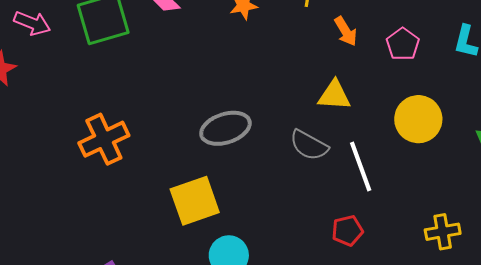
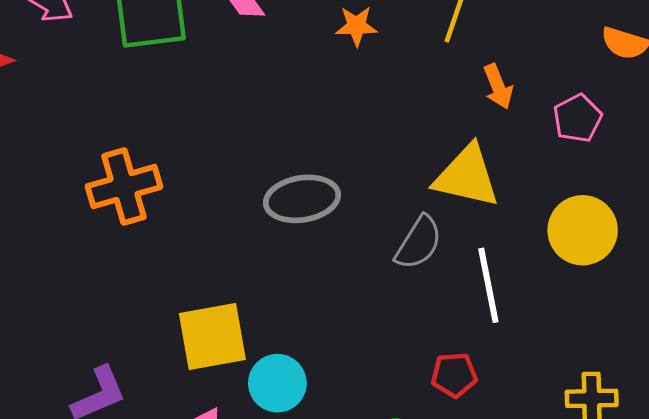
yellow triangle: (334, 95) -> (467, 176), size x1.4
gray semicircle: (309, 145) -> (419, 243), turned -96
yellow square: (195, 201) -> (212, 336), moved

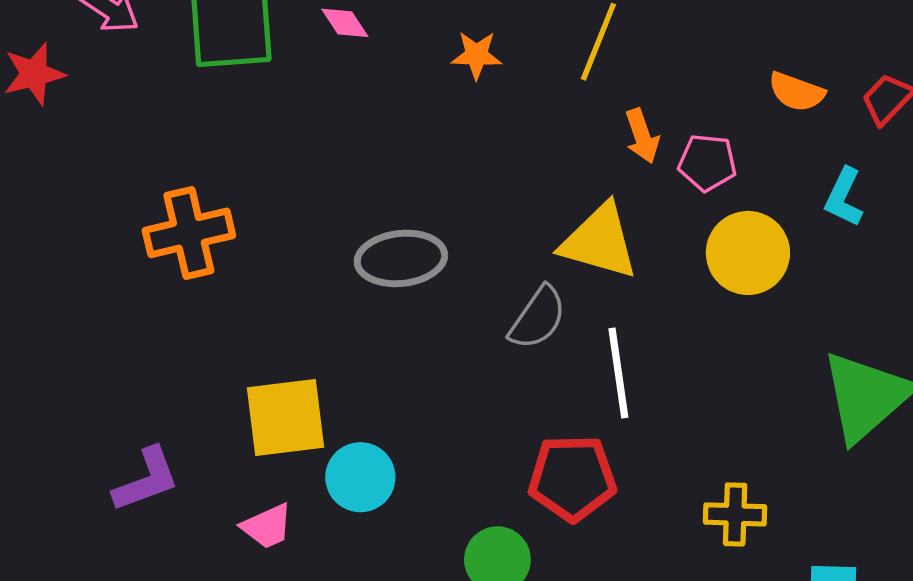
pink pentagon: (578, 118) -> (707, 163), moved, turned 30
yellow circle: (583, 230) -> (748, 253), moved
red pentagon: (454, 375) -> (572, 478), size x1.6

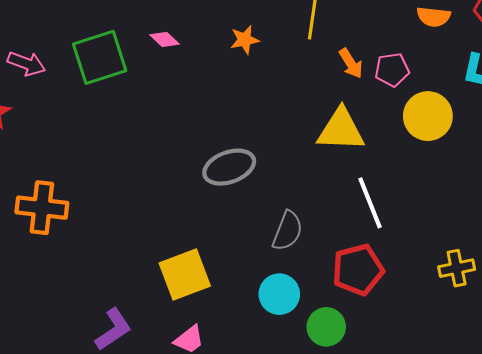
orange cross: (189, 233) -> (42, 208), moved, turned 33
gray semicircle: (538, 318) -> (288, 231), moved
cyan circle: (360, 477) -> (279, 294), moved

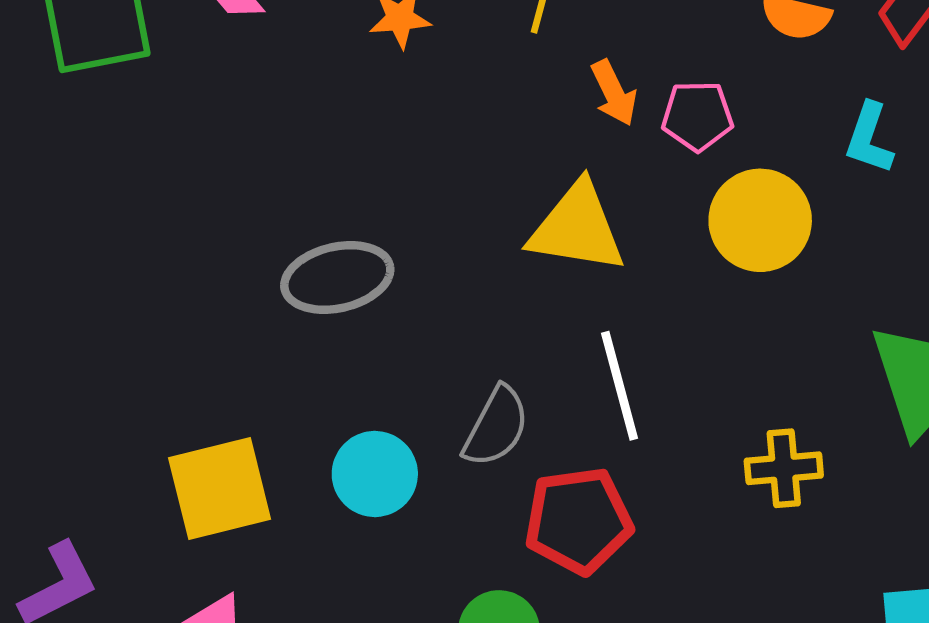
gray semicircle: (288, 231) -> (496, 427), moved
yellow cross: (457, 268) -> (784, 468), moved
cyan circle: (279, 294) -> (375, 474), moved

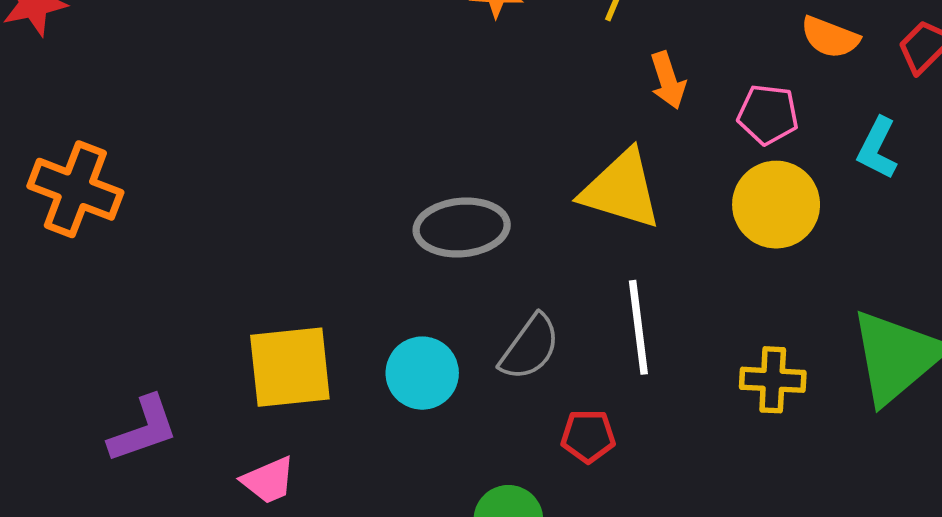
pink pentagon: (697, 116) -> (768, 115), moved
gray ellipse: (337, 277) -> (462, 228), moved
yellow cross: (784, 468) -> (773, 380), moved
red pentagon: (578, 521) -> (588, 436), size x0.6

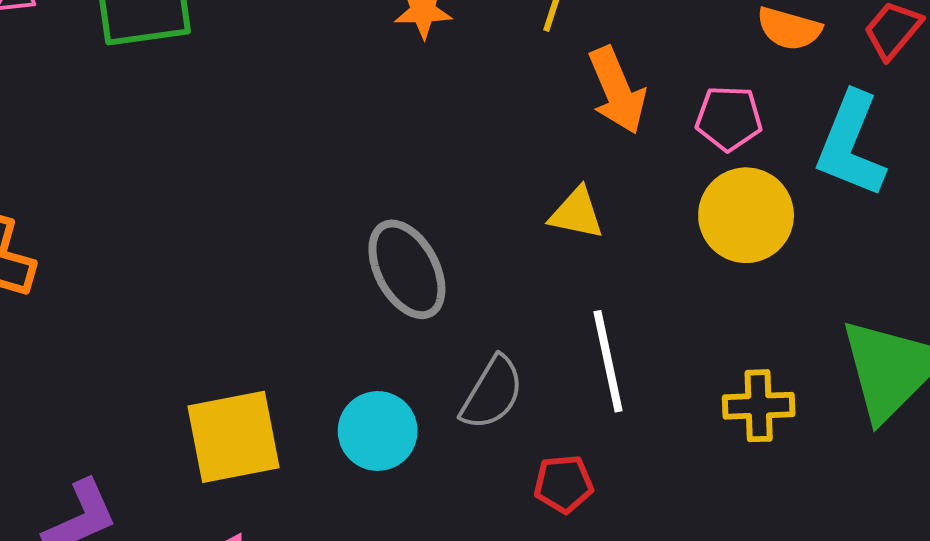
orange arrow: (668, 80) -> (617, 90), size x1.4
cyan L-shape: (877, 148) -> (851, 145), size x1.6
yellow triangle: (621, 190) -> (577, 213), size x0.6
gray ellipse: (462, 228) -> (407, 269), turned 72

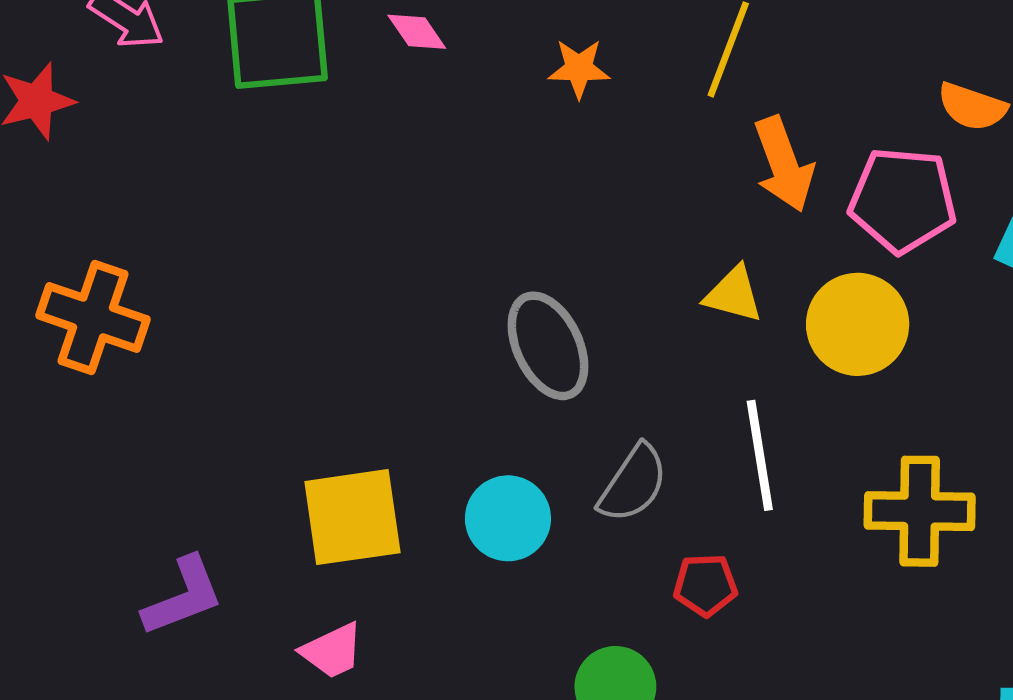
pink pentagon: (729, 118) -> (903, 200), size x1.5
yellow circle: (746, 215) -> (858, 324), moved
yellow cross: (759, 406) -> (920, 511), size x1.4

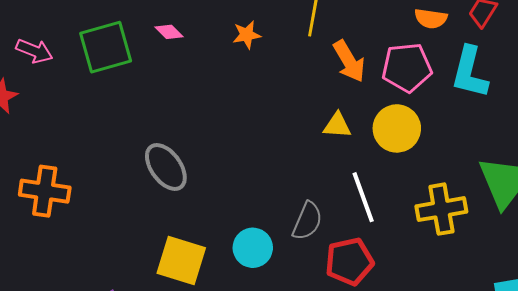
gray ellipse: (548, 346) -> (166, 167), moved
yellow square: (352, 517) -> (181, 261), turned 36
red pentagon: (705, 585) -> (349, 261), size x1.6

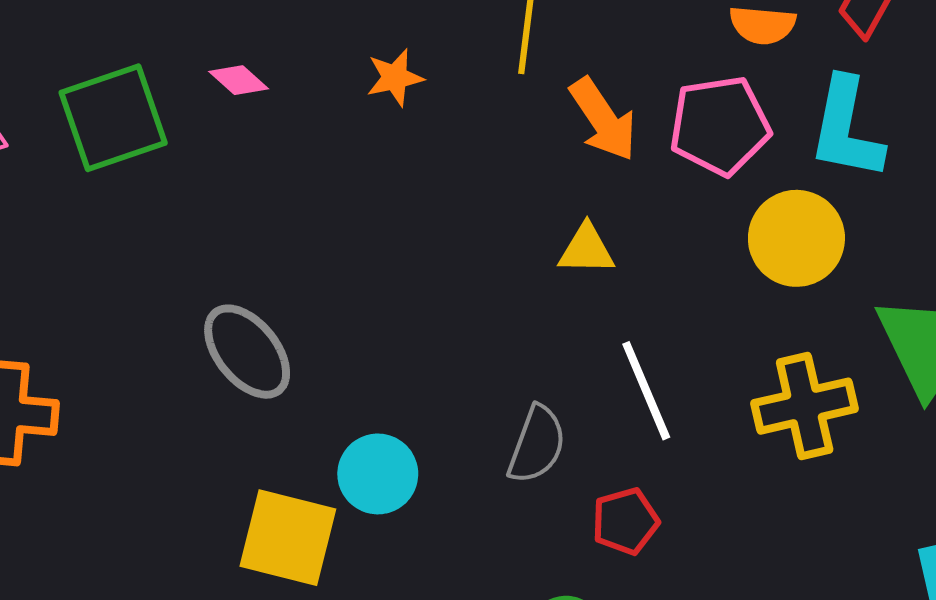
yellow circle: (397, 128) -> (796, 238), moved
cyan circle: (253, 248) -> (378, 474), moved
red pentagon: (349, 261) -> (625, 521), size x0.7

